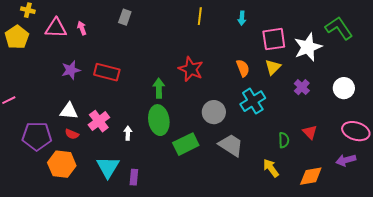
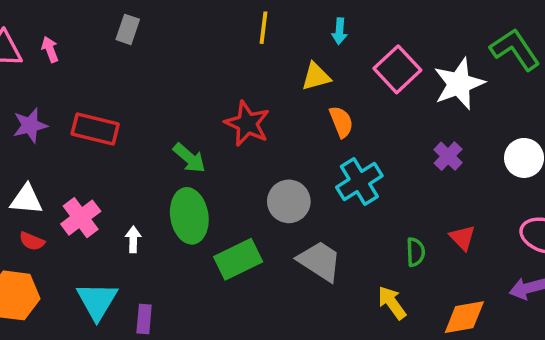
pink square: (274, 39) -> (397, 69), turned -35
yellow triangle: (273, 67) -> (316, 77), moved, turned 30
green arrow: (159, 88) -> (189, 158), turned 132

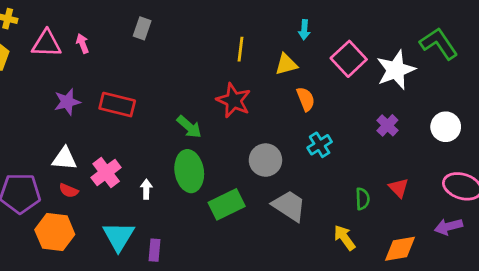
yellow line: (263, 28) -> (241, 49), moved
cyan cross: (359, 181) -> (320, 145), size x0.7

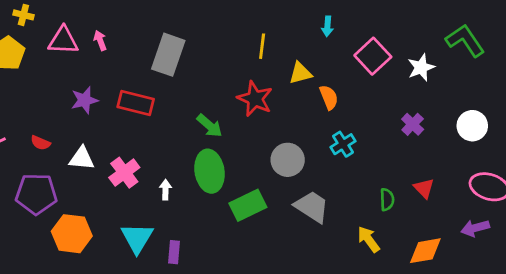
gray rectangle: (142, 28) -> (168, 55), moved, size x1.8
yellow triangle: (286, 64) -> (300, 73), moved
white star: (396, 70) -> (421, 67), size x0.7
red semicircle: (69, 191) -> (40, 143), moved

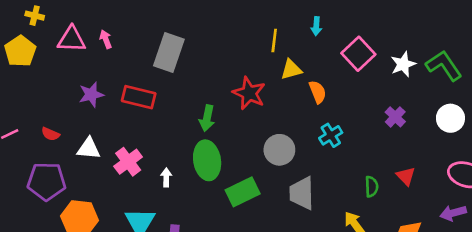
green L-shape: (465, 40) -> (444, 66), moved
yellow line: (262, 46) -> (274, 41), moved
green arrow: (210, 126) -> (207, 118), turned 60
gray trapezoid: (312, 207) -> (302, 193), turned -124

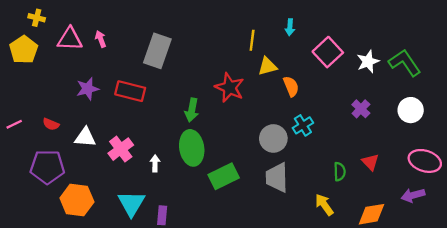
gray circle: (279, 150) -> (273, 138), moved

